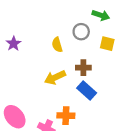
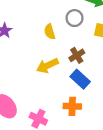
brown cross: (83, 68) -> (77, 55), turned -32
orange cross: (66, 116) -> (72, 106), moved

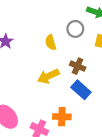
brown cross: (77, 55) -> (78, 66), turned -35
orange cross: (72, 106) -> (62, 117), moved

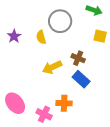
gray circle: (75, 29) -> (60, 21), moved, size x1.5
yellow semicircle: (51, 42) -> (41, 37), moved

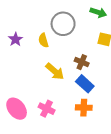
yellow arrow: (52, 67) -> (55, 71), turned -114
orange cross: (64, 103) -> (84, 108), moved
pink cross: (44, 114) -> (47, 109), moved

